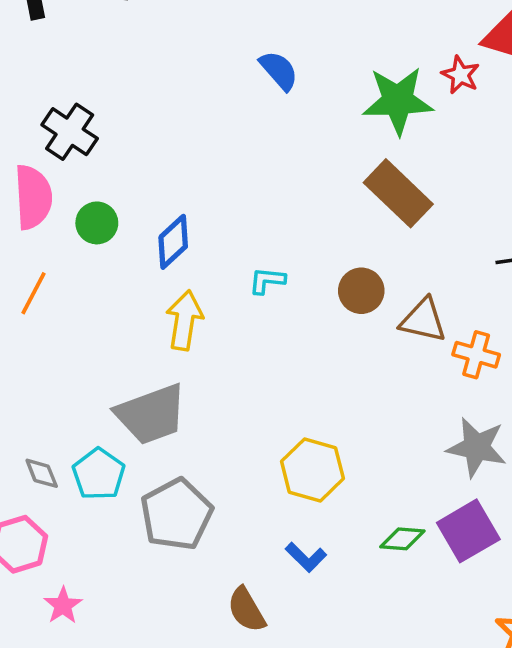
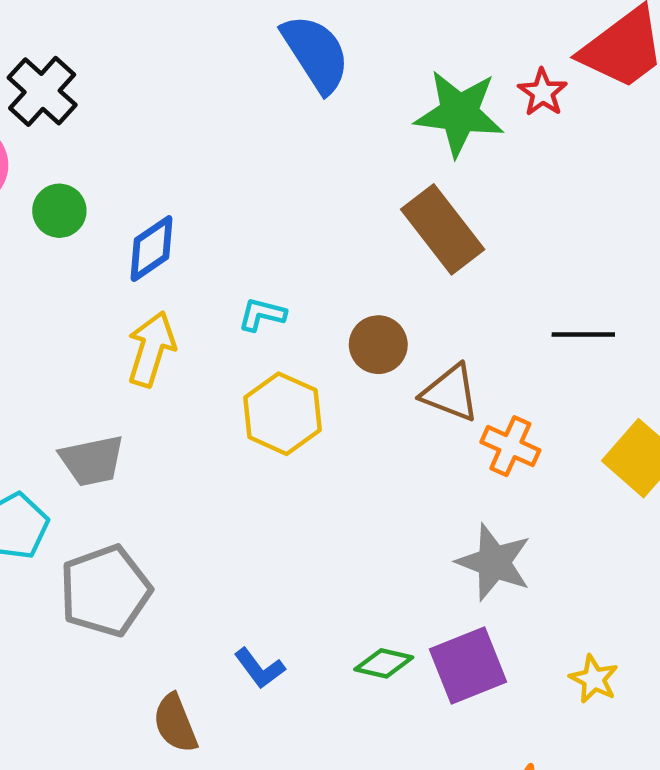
blue semicircle: (279, 71) -> (316, 53), size x1.5
gray trapezoid: (151, 414) -> (92, 461), size x0.7
yellow hexagon: (312, 470) -> (282, 414), moved

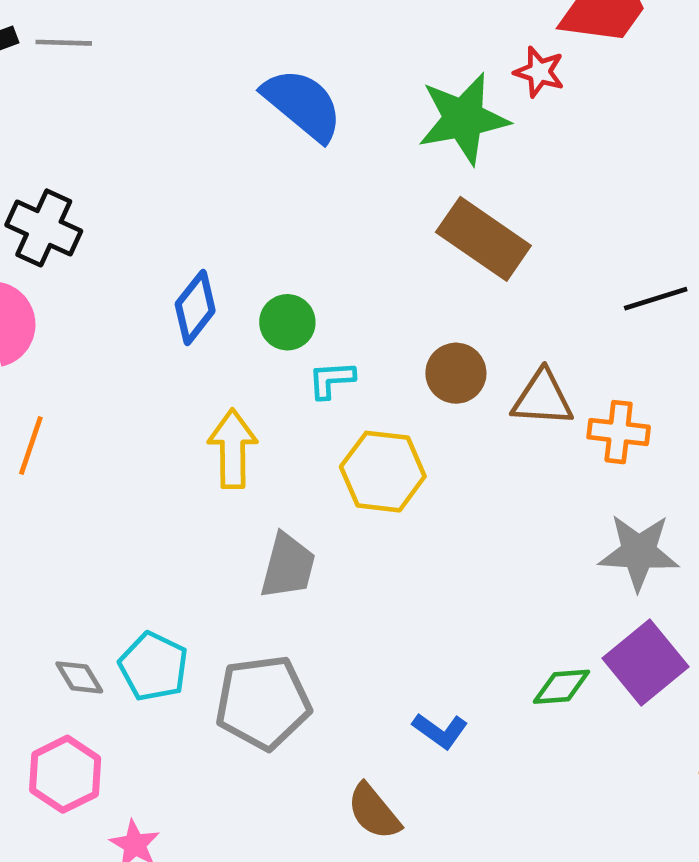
green circle: (59, 211) -> (287, 322), moved
blue diamond: (152, 249) -> (195, 307), moved
gray trapezoid: (92, 461) -> (288, 566), moved, turned -46
gray pentagon: (105, 591) -> (263, 702), turned 30

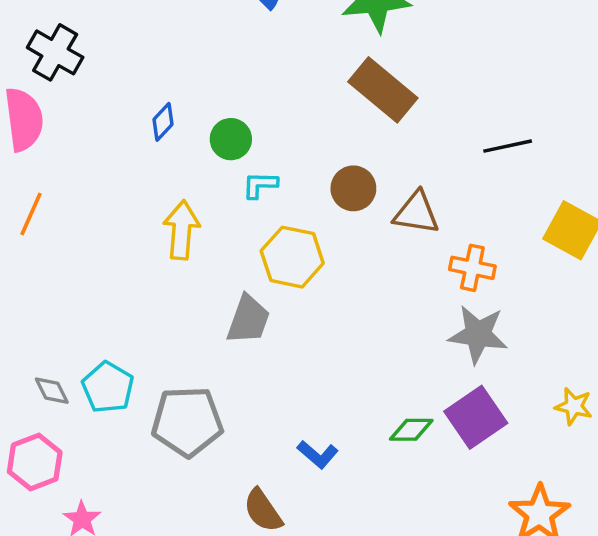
blue diamond: (195, 307) -> (163, 122), size x0.7
orange cross: (619, 432) -> (472, 268), moved
gray trapezoid: (288, 566) -> (248, 319), moved

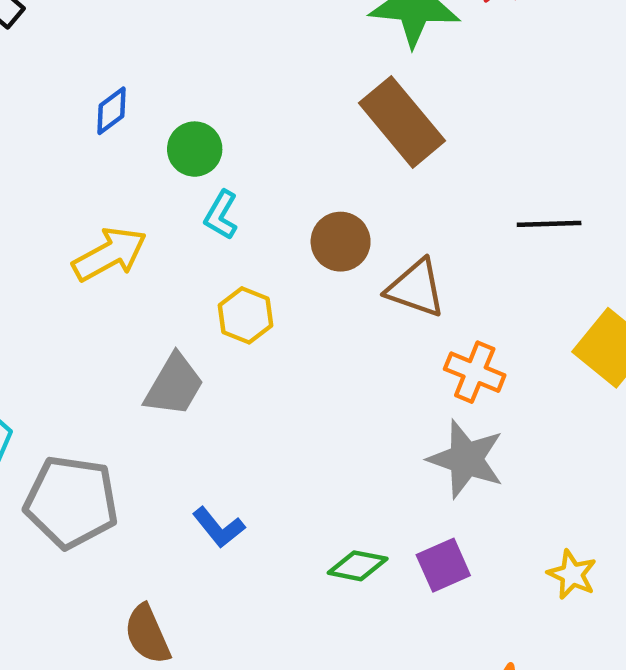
cyan L-shape: (260, 185) -> (221, 215), turned -72
yellow arrow: (182, 230) -> (110, 254), turned 46
yellow hexagon: (292, 257) -> (246, 315), size x0.7
purple square: (476, 417) -> (443, 565), size x0.7
blue L-shape: (318, 454) -> (219, 527), moved

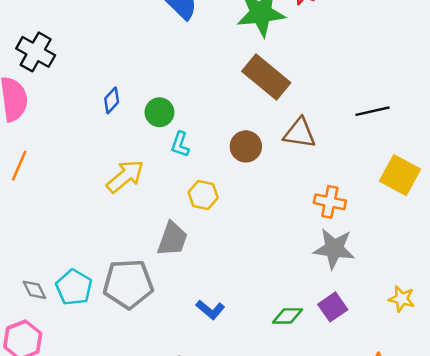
black line: (549, 224) -> (372, 111), moved
brown triangle: (416, 288) -> (300, 133), moved
gray pentagon: (71, 502) -> (128, 284), moved

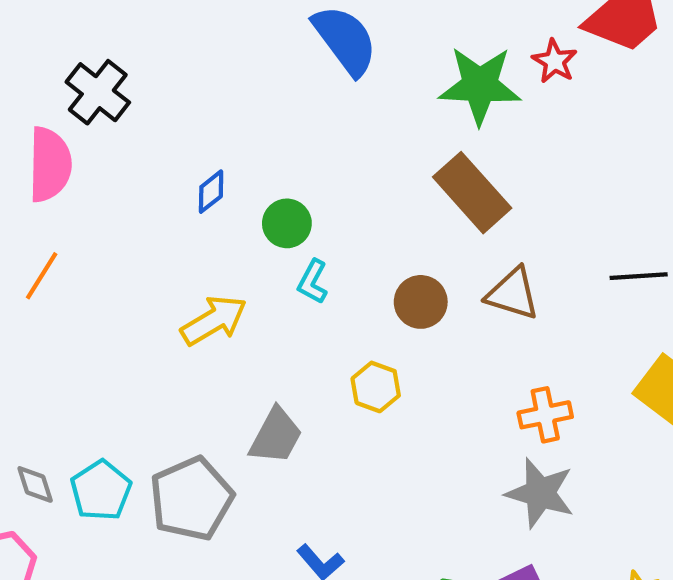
yellow hexagon: (203, 195) -> (376, 387), moved
orange cross: (330, 202) -> (545, 415), turned -32
gray pentagon: (128, 284) -> (191, 499), turned -30

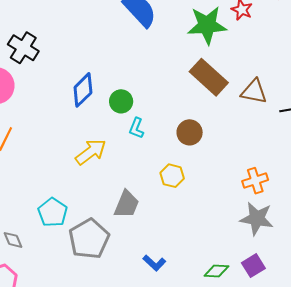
blue diamond: (211, 192) -> (83, 90), size x1.6
brown triangle: (513, 294) -> (254, 92), moved
cyan pentagon: (101, 490) -> (53, 212), moved

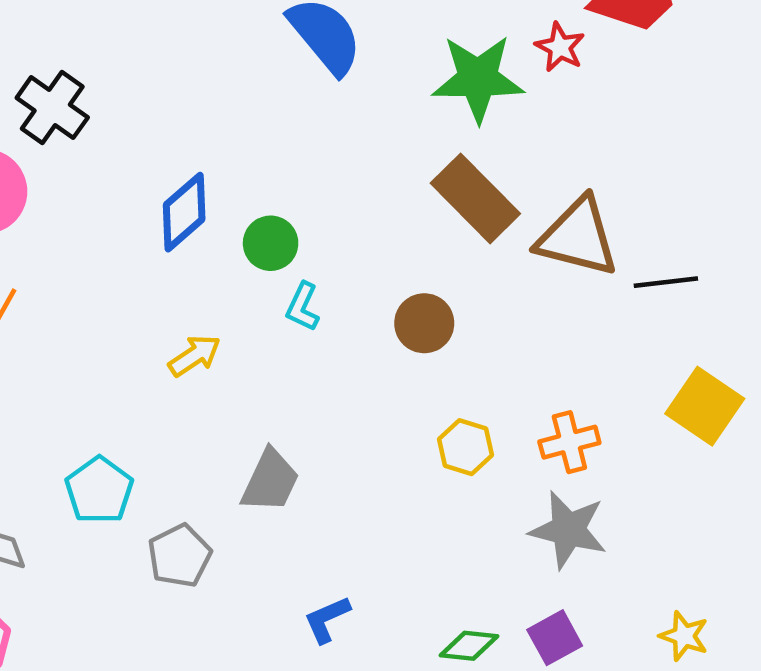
brown triangle: (254, 92) -> (578, 237), size x1.4
yellow arrow: (91, 152) -> (195, 356), size x0.7
yellow hexagon: (172, 176) -> (465, 447), moved
gray pentagon: (89, 239) -> (180, 556), size x0.7
blue L-shape: (154, 263) -> (327, 619), turned 110

